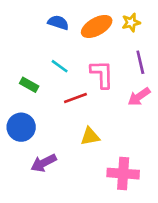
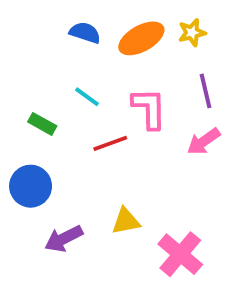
yellow triangle: (90, 136) -> (126, 221), moved
pink cross: (123, 174) -> (180, 254), turned 36

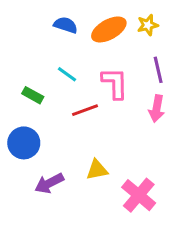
pink arrow: (204, 141) -> (157, 109), turned -45

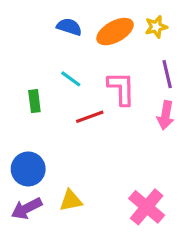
green rectangle: (33, 95) -> (34, 101), turned 54
blue circle: (24, 143) -> (28, 169), moved
yellow triangle: (97, 170) -> (71, 201), moved
purple arrow: (49, 183) -> (27, 208), moved

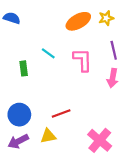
blue semicircle: (69, 27) -> (12, 18), moved
red line: (90, 117) -> (61, 113), moved

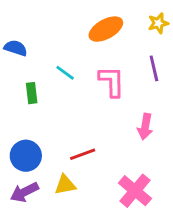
blue semicircle: (12, 18) -> (16, 48), moved
yellow star: (106, 18) -> (158, 23), moved
pink arrow: (113, 78) -> (145, 127), moved

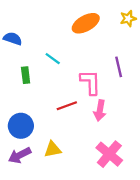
purple line: (154, 68) -> (119, 67), moved
pink L-shape: (112, 81) -> (90, 82), moved
pink arrow: (145, 127) -> (100, 110), moved
red line: (83, 154) -> (67, 106), moved

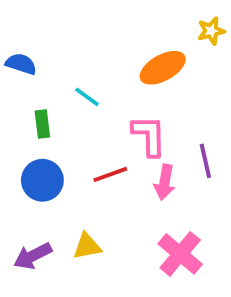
orange ellipse: (86, 23) -> (163, 68), moved
purple line: (119, 67) -> (205, 161), moved
blue circle: (21, 126) -> (42, 180), moved

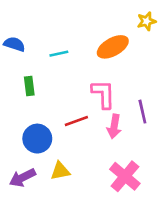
cyan line: (87, 97) -> (59, 54), moved, turned -48
blue circle: (42, 180) -> (37, 139), moved

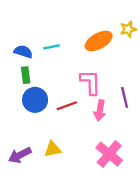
yellow star: (146, 21) -> (128, 29), moved
blue semicircle: (14, 44) -> (23, 52), moved
blue circle: (37, 139) -> (35, 100), moved

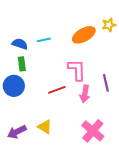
blue circle: (35, 100) -> (14, 86), moved
yellow triangle: (53, 149) -> (45, 127), turned 42

